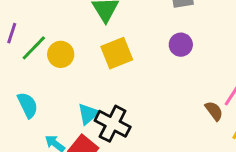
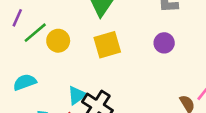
cyan semicircle: (28, 105) -> (25, 82), turned -90

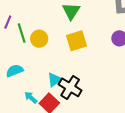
green line: (35, 33) -> (22, 33), turned -66

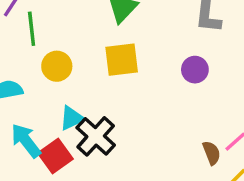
yellow circle: (39, 39) -> (57, 66), moved
cyan arrow: (31, 98) -> (26, 141), size x1.5

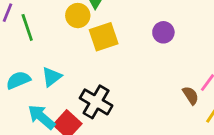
yellow circle: (57, 66) -> (78, 16), moved
cyan triangle: (72, 118) -> (52, 77), moved

